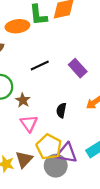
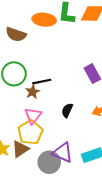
black line: (40, 66) -> (42, 82), moved
yellow pentagon: (49, 147) -> (30, 132), moved

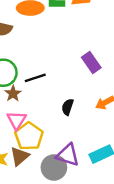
brown star: (33, 92) -> (13, 94), moved
pink triangle: (33, 116) -> (17, 120), moved

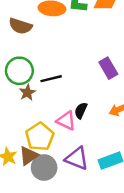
pink triangle: (17, 120) -> (66, 121), moved, turned -42
gray circle: (54, 167) -> (44, 168), moved

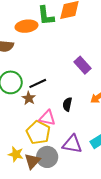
brown star: (27, 92) -> (29, 98), moved
pink triangle: (66, 121) -> (47, 118), moved
brown triangle: (29, 156) -> (32, 161), moved

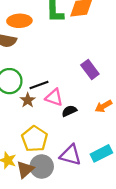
orange ellipse: (26, 26) -> (19, 21), moved
black semicircle: (67, 104) -> (69, 111), turned 48
pink triangle: (47, 118) -> (54, 97), moved

